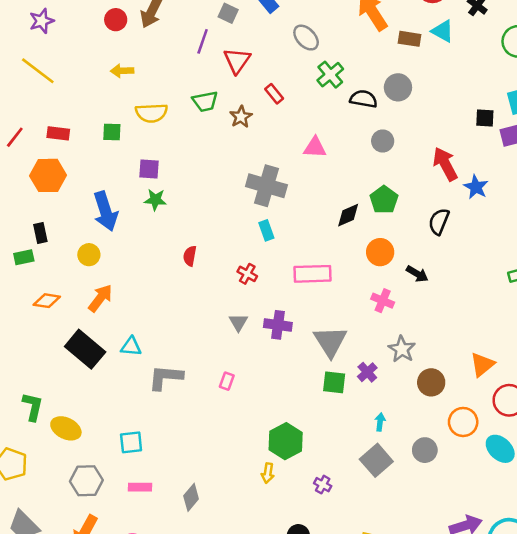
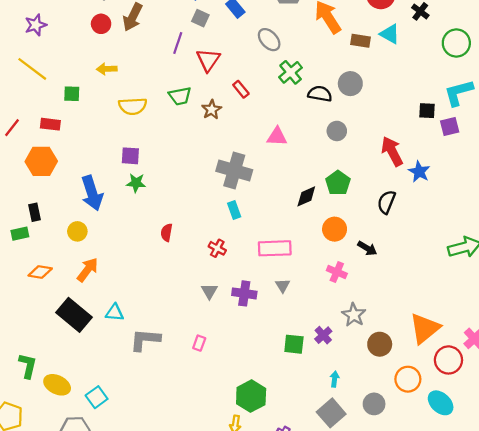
green square: (112, 132) -> (72, 94), moved
gray triangle: (330, 342) -> (283, 286), moved, size x0.5
orange triangle: (482, 365) -> (425, 328), size x1.4
cyan square: (131, 442) -> (97, 397), moved, turned -30

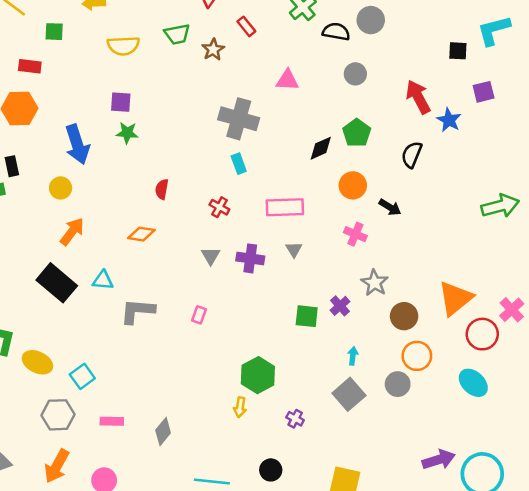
purple square: (450, 126) -> (484, 92), moved
orange diamond: (40, 272) -> (141, 234), moved
orange circle: (408, 379) -> (417, 356), moved

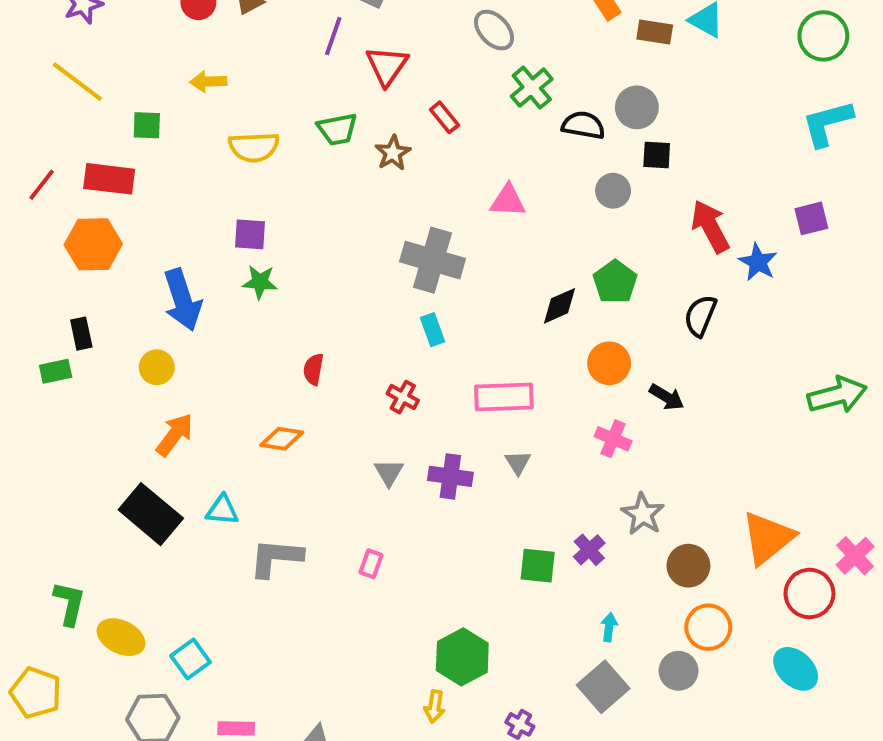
black square: (458, 51) -> (657, 155), moved
red rectangle: (30, 66) -> (109, 179), size x1.4

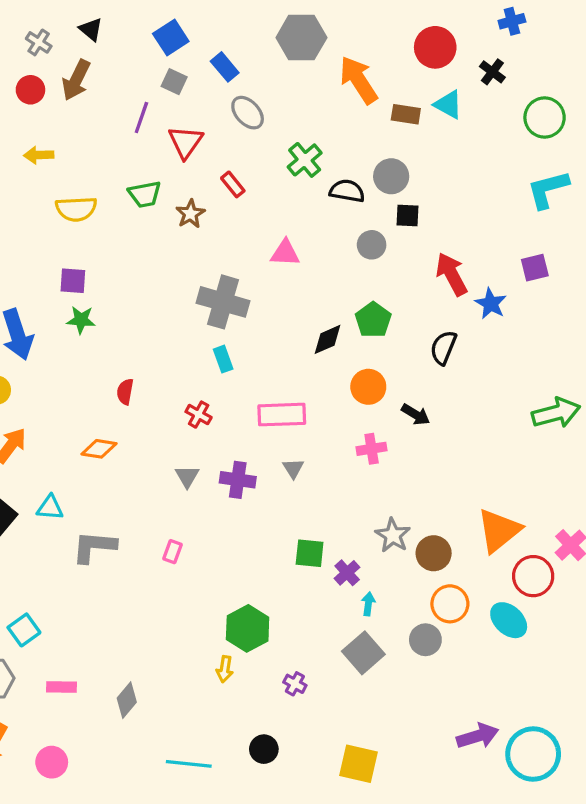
gray ellipse: (494, 30) -> (248, 113), moved
pink cross: (613, 439) -> (372, 449), turned -32
gray star: (643, 514) -> (393, 535), moved
purple cross: (589, 550) -> (347, 573), moved
cyan ellipse: (796, 669) -> (509, 620), moved

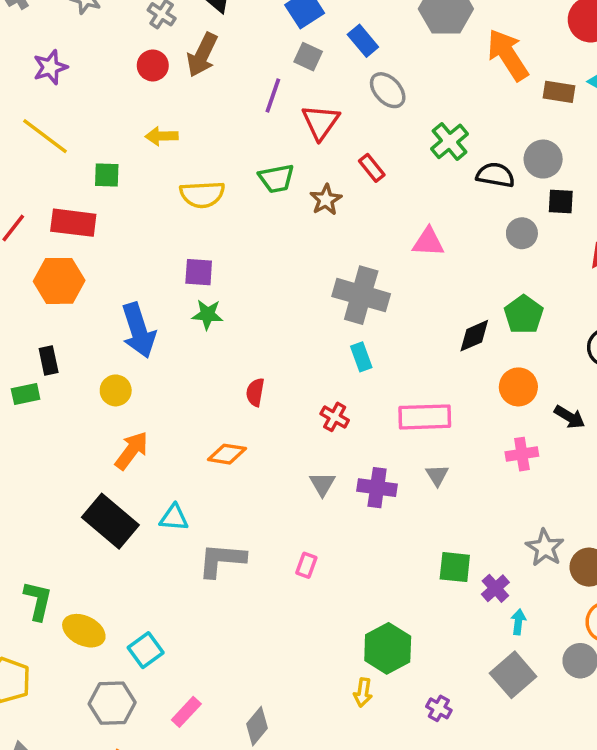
pink rectangle: (61, 687) -> (186, 712), turned -48

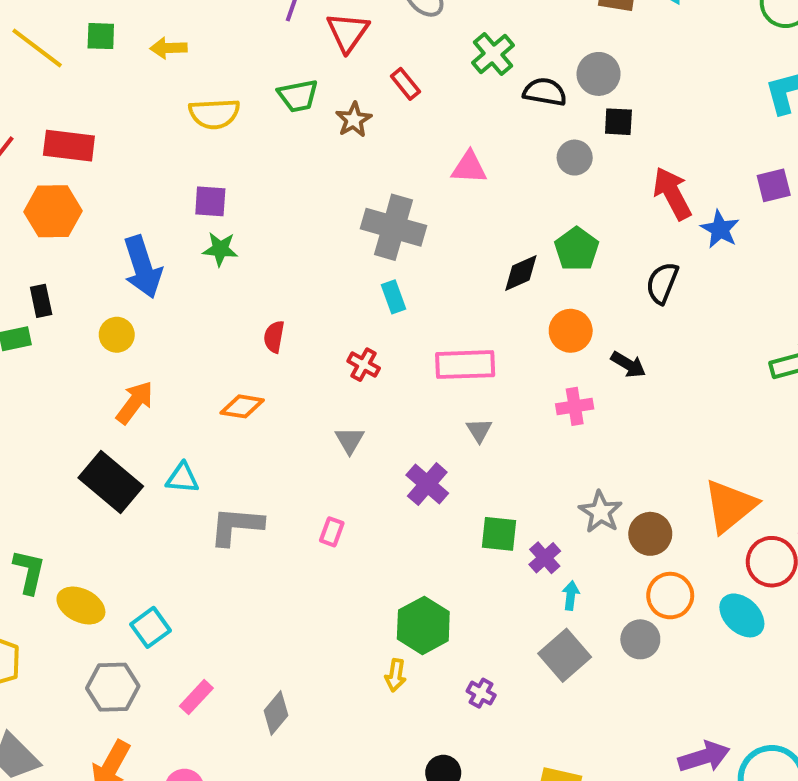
green square: (107, 175) -> (101, 36), moved
purple cross: (377, 488) -> (427, 484), moved, turned 33

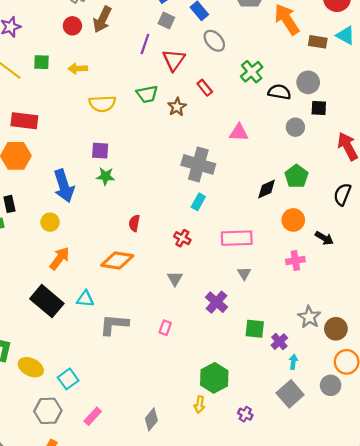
cyan rectangle: (393, 297) -> (198, 202), turned 49
orange diamond: (242, 406) -> (117, 261), size x1.4
gray diamond: (276, 713) -> (151, 419), moved

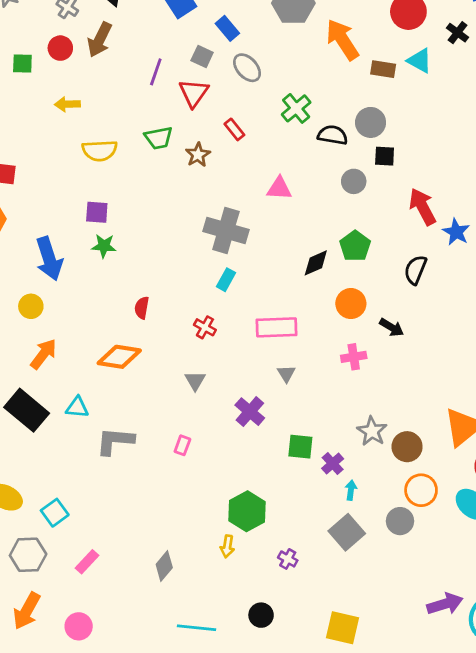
gray square: (166, 20) -> (202, 56), moved
green square: (41, 62) -> (22, 63), moved

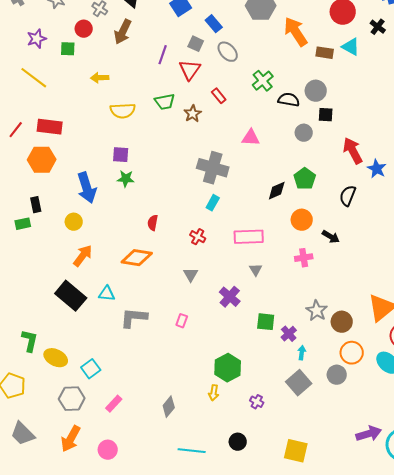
red circle: (60, 48) -> (84, 29), moved

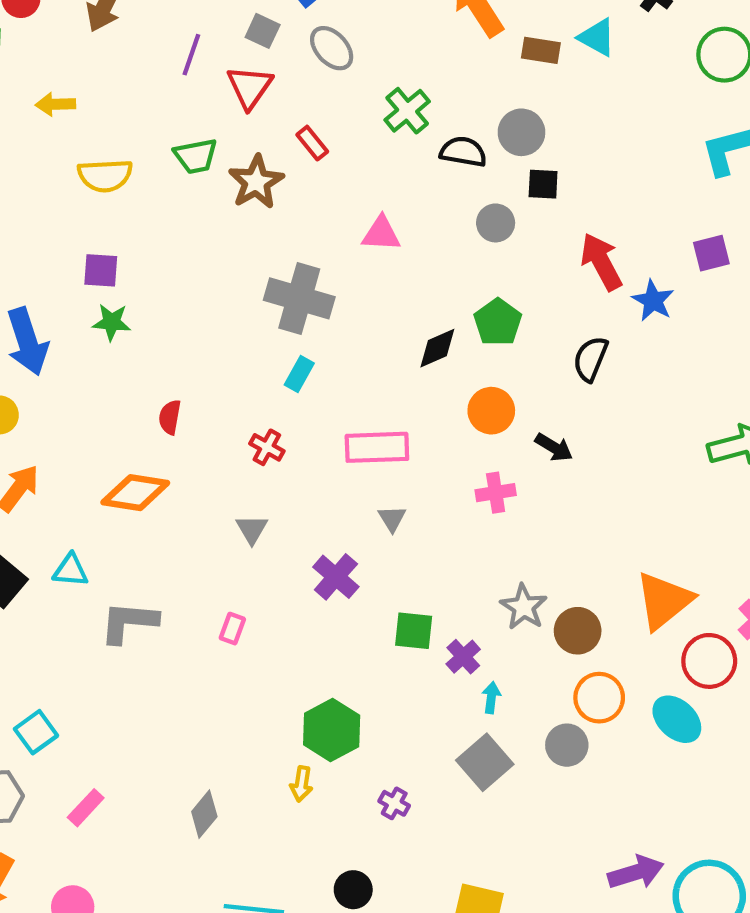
brown star: (193, 114) -> (256, 182), size x1.4

